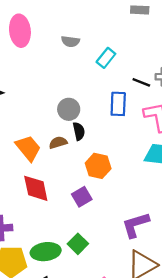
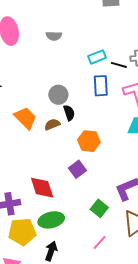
cyan rectangle: (106, 58) -> (97, 57), moved, turned 36
orange trapezoid: (28, 148) -> (25, 118), moved
red diamond: (36, 188) -> (42, 188), moved
green square: (78, 244) -> (99, 208), moved

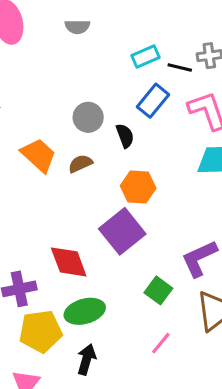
blue rectangle: (101, 86) -> (153, 101), turned 45
black semicircle: (69, 113) -> (125, 136), moved
purple square: (77, 169) -> (122, 231), size x1.6

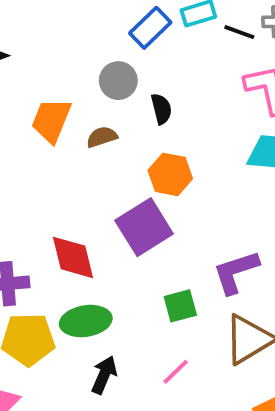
blue rectangle: (153, 101) -> (150, 28), moved
orange trapezoid: (39, 155) -> (51, 120), turned -117
green square: (158, 290) -> (180, 306), turned 32
black arrow: (87, 359) -> (104, 375), moved

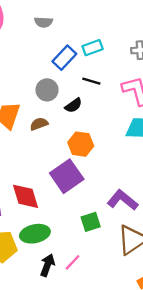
black line: (239, 32) -> (91, 81), moved
black semicircle: (161, 109) -> (73, 105), turned 72
purple L-shape: (236, 272) -> (123, 200), turned 60
pink line: (176, 372) -> (73, 262), moved

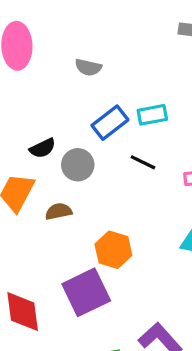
black semicircle: (73, 105) -> (43, 148), moved

